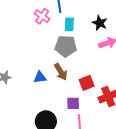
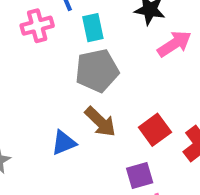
pink cross: (42, 16) -> (37, 26), turned -35

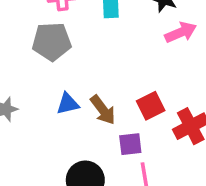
gray pentagon: (97, 71) -> (52, 42), moved
brown arrow: (100, 122) -> (103, 110), moved

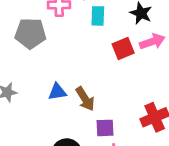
gray pentagon: (52, 42) -> (30, 33), moved
red square: (151, 106) -> (123, 48), moved

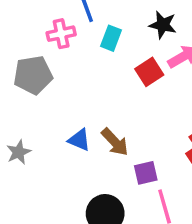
cyan rectangle: (98, 16) -> (111, 38), turned 30
blue triangle: (57, 92) -> (79, 140), turned 42

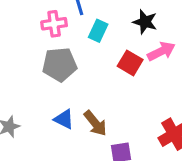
red square: (149, 72) -> (130, 63), turned -30
gray pentagon: (33, 75) -> (60, 64), moved

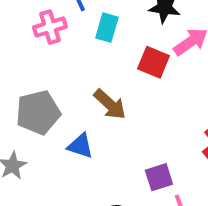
gray pentagon: (60, 64) -> (38, 113), moved
brown arrow: (95, 123) -> (110, 104), moved

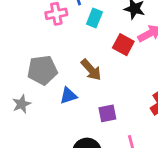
blue triangle: (80, 146) -> (68, 96), turned -42
purple square: (159, 177) -> (107, 113), moved

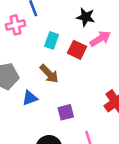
cyan rectangle: (94, 18) -> (52, 40), moved

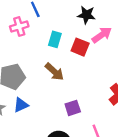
blue triangle: (30, 98) -> (21, 105), moved

